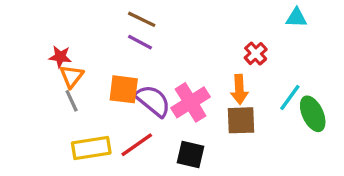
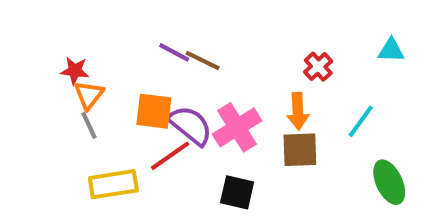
cyan triangle: (296, 18) -> (391, 50), moved
brown line: (142, 19) -> (203, 60), moved
green ellipse: (313, 114) -> (389, 182), moved
red line: (137, 145) -> (170, 156), moved

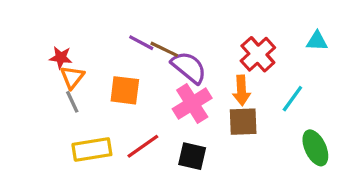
red cross: (318, 67) -> (258, 54), size x1.5
purple semicircle: (190, 125) -> (189, 67), moved
red line: (170, 156) -> (143, 146), moved

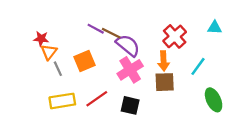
orange square: (125, 90) -> (85, 61), turned -30
gray line: (72, 102) -> (58, 69), moved

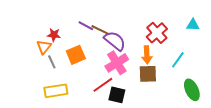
red star: (41, 39) -> (54, 35), moved
red line: (97, 99) -> (103, 85), moved

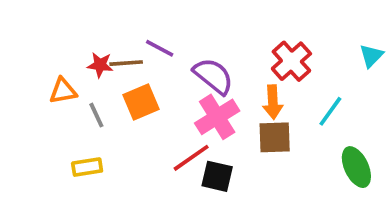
cyan triangle: (193, 25) -> (371, 56), moved, turned -48
brown line: (100, 30) -> (126, 63), moved, turned -30
orange triangle: (44, 47) -> (63, 91), moved, turned 42
yellow rectangle: (56, 91) -> (87, 167), moved, size x0.7

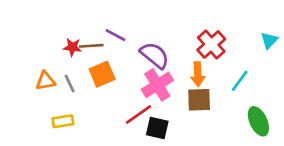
orange triangle: (63, 91) -> (45, 81), moved

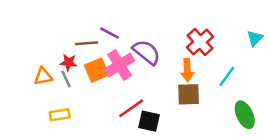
red star: (72, 47) -> (69, 62), moved
pink cross: (157, 85) -> (120, 65), moved

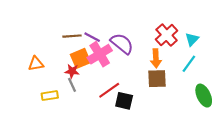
purple line: (109, 33) -> (92, 37), moved
cyan triangle: (255, 38) -> (192, 39), moved
red star: (69, 62) -> (72, 71), moved
gray line: (66, 79) -> (72, 85), moved

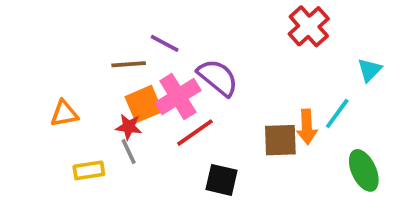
red cross: (167, 35) -> (309, 26), moved
purple line: (92, 37) -> (165, 43), moved
cyan triangle: (192, 39) -> (369, 70), moved
orange arrow: (156, 58) -> (307, 127), moved
red line: (109, 90) -> (195, 133), moved

